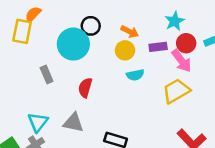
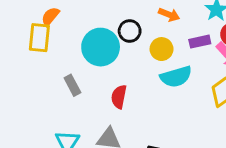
black circle: (91, 26) -> (130, 31), moved
orange arrow: (130, 32) -> (169, 15), moved
cyan semicircle: (135, 75) -> (176, 77), size x1.5

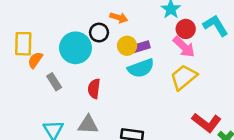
orange arrow: (169, 15) -> (119, 18), moved
orange semicircle: (50, 16) -> (35, 60), moved
purple rectangle: (200, 42) -> (141, 47), moved

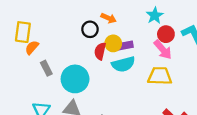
cyan circle: (75, 48) -> (75, 79), moved
yellow trapezoid: (184, 77) -> (160, 76), turned 35
red semicircle: (94, 89) -> (100, 51), moved

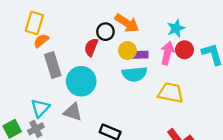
orange arrow: (109, 18) -> (127, 23), size x1.5
pink arrow: (163, 50) -> (167, 53), moved, turned -135
red semicircle: (100, 51) -> (91, 47), moved
gray rectangle: (46, 68) -> (53, 65), size x1.5

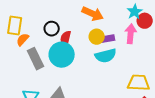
black circle: (105, 32) -> (52, 29), moved
red circle: (184, 50) -> (145, 21), moved
cyan circle: (81, 81) -> (62, 55), moved
yellow trapezoid: (171, 93) -> (139, 83), moved

